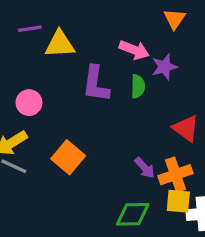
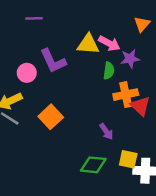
yellow triangle: (60, 44) -> (88, 44), moved
purple L-shape: (96, 84) -> (53, 61), moved, turned -40
orange cross: (176, 175) -> (126, 95), moved

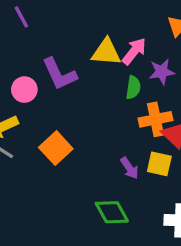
purple line: (34, 18) -> (21, 17), moved, turned 63
pink arrow: (109, 43) -> (134, 51), turned -80
yellow square: (128, 159) -> (159, 164), moved
green diamond: (93, 165) -> (112, 212), turned 55

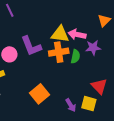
pink arrow: (134, 51) -> (77, 34), turned -120
orange cross: (155, 119) -> (59, 52), moved
orange square: (56, 148) -> (40, 94), moved

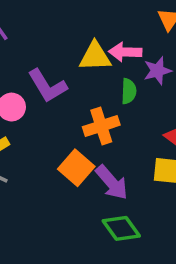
orange cross: (59, 52) -> (101, 126), moved
purple arrow: (71, 105) -> (112, 183), moved, size x1.5

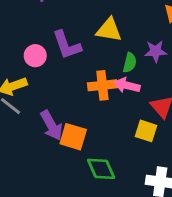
pink arrow: (125, 52) -> (127, 85), moved
orange square: (76, 168) -> (73, 137), moved, turned -36
purple arrow: (112, 183) -> (51, 125), moved

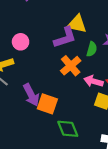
purple L-shape: (67, 45) -> (65, 37), moved, turned -90
orange cross: (102, 85) -> (71, 66), turned -36
pink arrow: (127, 85) -> (94, 81), moved

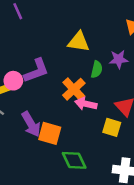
purple L-shape: (65, 37) -> (36, 71), moved
pink circle: (21, 42) -> (13, 81), moved
pink arrow: (94, 81) -> (86, 104), moved

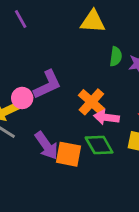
yellow triangle: (79, 42) -> (93, 21), moved
green semicircle: (97, 69) -> (116, 56), moved
green diamond: (74, 160) -> (99, 145), moved

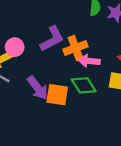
purple L-shape: (47, 85) -> (52, 39), moved
orange cross: (91, 102) -> (75, 48), turned 30

